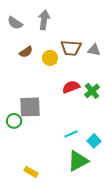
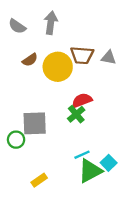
yellow circle: (50, 58) -> (58, 67), size x1.6
green cross: (92, 91) -> (76, 114), moved
green triangle: (78, 161) -> (90, 171), moved
yellow rectangle: (31, 172) -> (39, 180), moved, turned -64

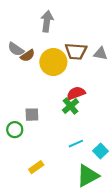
gray semicircle: (17, 26) -> (16, 49), moved
gray square: (35, 123) -> (32, 115), size x0.6
green triangle: (90, 171) -> (88, 176), moved

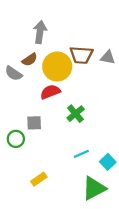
gray arrow: (47, 21) -> (40, 32), moved
gray semicircle: (16, 49) -> (14, 73), moved
red semicircle: (76, 93) -> (50, 92), moved

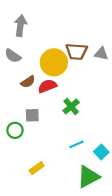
gray arrow: (40, 32) -> (20, 26), moved
brown semicircle: (30, 60) -> (28, 82), moved
gray semicircle: (14, 73) -> (13, 56), moved

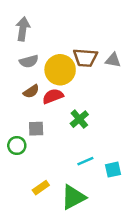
gray semicircle: (13, 56) -> (29, 61), moved, turned -49
cyan square: (101, 152) -> (113, 170), turned 32
green triangle: (88, 177) -> (73, 197), moved

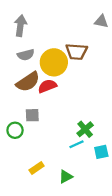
gray triangle: (113, 60) -> (101, 21), moved
brown semicircle: (31, 91) -> (28, 82), size x1.6
green cross: (79, 119) -> (85, 129), moved
green triangle: (73, 197) -> (66, 177), size x0.6

